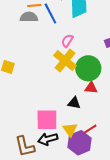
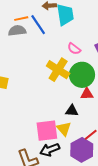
pink semicircle: (67, 41) -> (74, 49), moved, turned -80
yellow triangle: (70, 130) -> (64, 129), moved

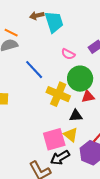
orange line: (21, 19) -> (11, 33), turned 48
blue line: (38, 25) -> (34, 70), moved
yellow cross: (58, 70) -> (58, 94), moved

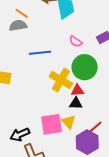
blue line: (34, 70) -> (40, 53), turned -60
red triangle: (88, 97) -> (77, 90), moved
black arrow: (60, 158) -> (20, 134), moved

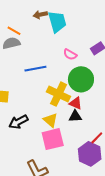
red triangle: (77, 90) -> (76, 103), turned 32
yellow triangle: (68, 122) -> (50, 120), moved
black arrow: (20, 134) -> (18, 122), moved

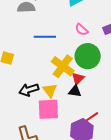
red triangle: (76, 103) -> (78, 78), turned 40
black arrow: (18, 122) -> (29, 90), moved

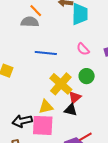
green circle: (88, 56) -> (87, 76), size x0.6
black arrow: (29, 90) -> (22, 121), moved
yellow triangle: (50, 90) -> (46, 107), turned 49

